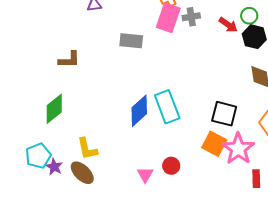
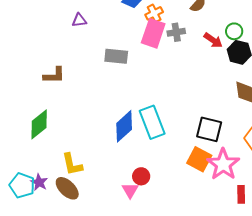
cyan pentagon: (38, 156) -> (22, 185), moved, turned -30
red circle: (171, 166) -> (141, 176), moved

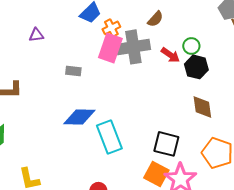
gray cross: (176, 32) -> (133, 47), size x1.8
gray rectangle: (116, 56) -> (73, 71), size x0.7
blue diamond: (124, 126) -> (79, 117), moved, turned 44

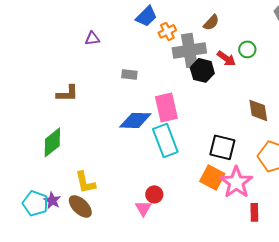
pink rectangle: (110, 48) -> (166, 107), moved, turned -32
black hexagon: (196, 67) -> (202, 70), moved

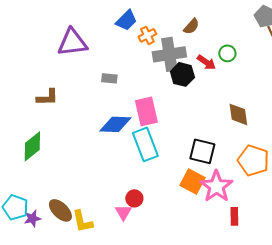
purple triangle: (92, 38) -> (72, 42), size x2.0
yellow L-shape: (85, 182) -> (82, 221), moved
purple star: (52, 200) -> (32, 218), moved, turned 30

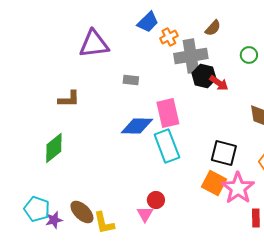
red arrow: (206, 62) -> (219, 83), moved

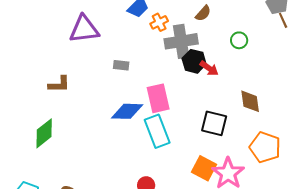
black square: (224, 153) -> (214, 123), moved

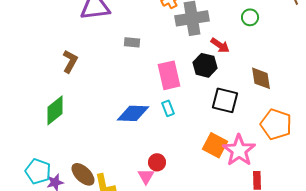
black hexagon: (194, 61) -> (205, 65), moved
brown L-shape: (59, 84) -> (70, 61), turned -60
blue diamond: (127, 111) -> (133, 113), moved
cyan rectangle: (157, 131) -> (168, 108), size x0.5

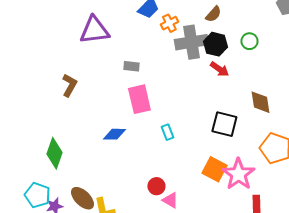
black hexagon: (205, 65) -> (215, 44), moved
pink rectangle: (169, 75) -> (139, 99), moved
green diamond: (55, 110) -> (54, 153), moved, turned -32
blue diamond: (133, 113) -> (114, 134), moved, size x0.7
pink triangle: (146, 176) -> (170, 200), moved, turned -30

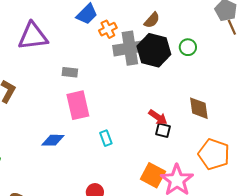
black hexagon: (215, 44) -> (154, 50), size x1.4
red arrow: (219, 69) -> (158, 117), moved
black square: (224, 124) -> (163, 130), size x0.6

